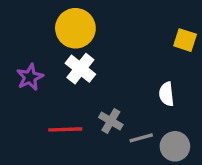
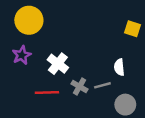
yellow circle: (75, 28) -> (29, 20), moved
white cross: (80, 69) -> (58, 64), moved
gray line: (141, 138) -> (102, 85), moved

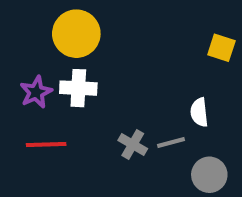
yellow circle: (29, 20) -> (76, 34), moved
white cross: (58, 64) -> (78, 88), moved, turned -35
red line: (47, 93) -> (46, 145), moved

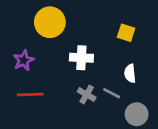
yellow square: (221, 48) -> (126, 33), moved
white cross: (78, 88) -> (81, 58), moved
gray line: (171, 142) -> (112, 93), turned 42

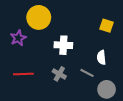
yellow square: (126, 33) -> (107, 26), moved
purple star: (24, 60) -> (18, 38), moved
gray cross: (87, 95) -> (59, 74), moved

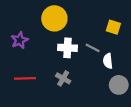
yellow circle: (39, 17) -> (54, 18), moved
gray line: (87, 73) -> (93, 48), moved
gray circle: (107, 89) -> (119, 85), moved

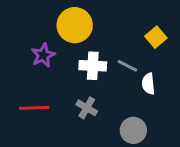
yellow square: (113, 27) -> (156, 37), turned 32
purple star: (20, 40) -> (43, 55), moved
gray circle: (119, 85) -> (133, 130), moved

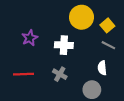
yellow circle: (75, 25) -> (81, 17), moved
gray line: (127, 66) -> (108, 45), moved
white semicircle: (148, 84) -> (102, 68), moved

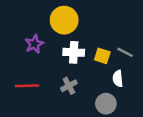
yellow circle: (81, 17) -> (64, 20), moved
yellow square: (107, 25) -> (102, 56), moved, turned -32
gray cross: (60, 74) -> (69, 86), turned 32

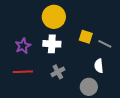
purple star: (34, 44) -> (23, 46), moved
white cross: (74, 52) -> (52, 44), moved
yellow square: (102, 56) -> (86, 37), moved

